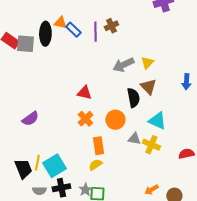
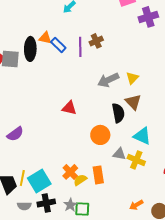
orange cross: (85, 119) -> (70, 172), moved
orange rectangle: (98, 146) -> (98, 175), moved

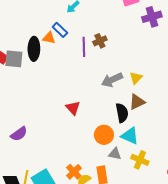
blue rectangle: (58, 45) -> (60, 30), moved
brown triangle: (133, 102) -> (137, 102), turned 48
red triangle: (69, 108) -> (73, 108), turned 35
cyan triangle: (142, 136) -> (130, 136), moved
gray triangle: (119, 154) -> (115, 154), moved

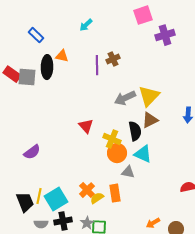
blue rectangle: (60, 30) -> (36, 35), moved
yellow triangle: (136, 78) -> (149, 96), size x1.6
yellow cross: (140, 160) -> (112, 139), moved

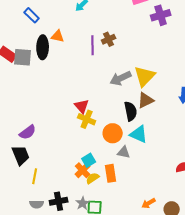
yellow cross: (112, 139) -> (87, 119), moved
cyan square: (56, 199) -> (89, 160), moved, size x0.6
black trapezoid: (25, 202) -> (21, 155), moved

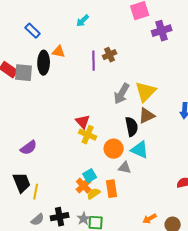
gray arrow: (121, 78) -> (122, 94), turned -35
black trapezoid: (21, 155) -> (22, 183), moved
gray semicircle: (37, 204) -> (38, 220), turned -40

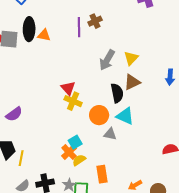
orange triangle: (59, 52) -> (44, 35), moved
yellow triangle: (146, 92) -> (131, 58), size x0.7
orange rectangle: (112, 189) -> (102, 174), moved

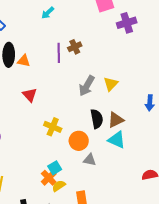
brown triangle: (132, 82) -> (116, 120), moved
red triangle: (68, 88) -> (30, 95), moved
cyan triangle: (125, 116) -> (117, 140), moved

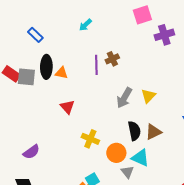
cyan triangle: (117, 140) -> (140, 158), moved
gray triangle: (90, 160) -> (127, 172), turned 40

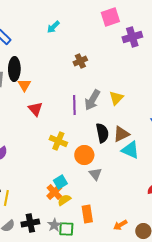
purple line: (96, 65) -> (74, 105), moved
orange triangle: (61, 73) -> (24, 85), moved, turned 48
cyan triangle: (140, 158) -> (130, 150), moved

